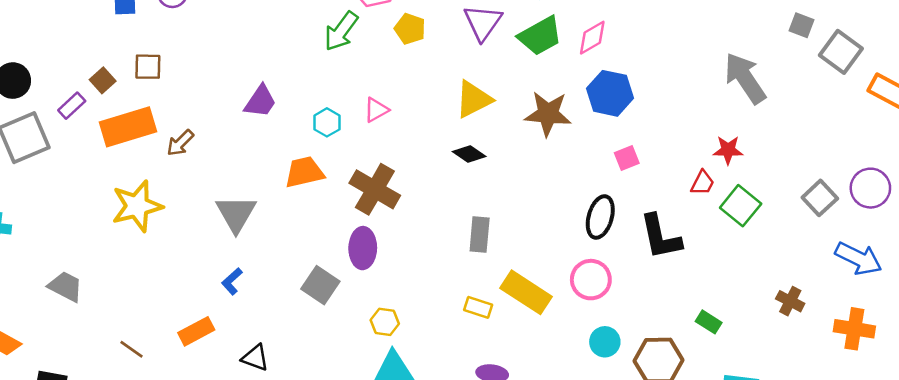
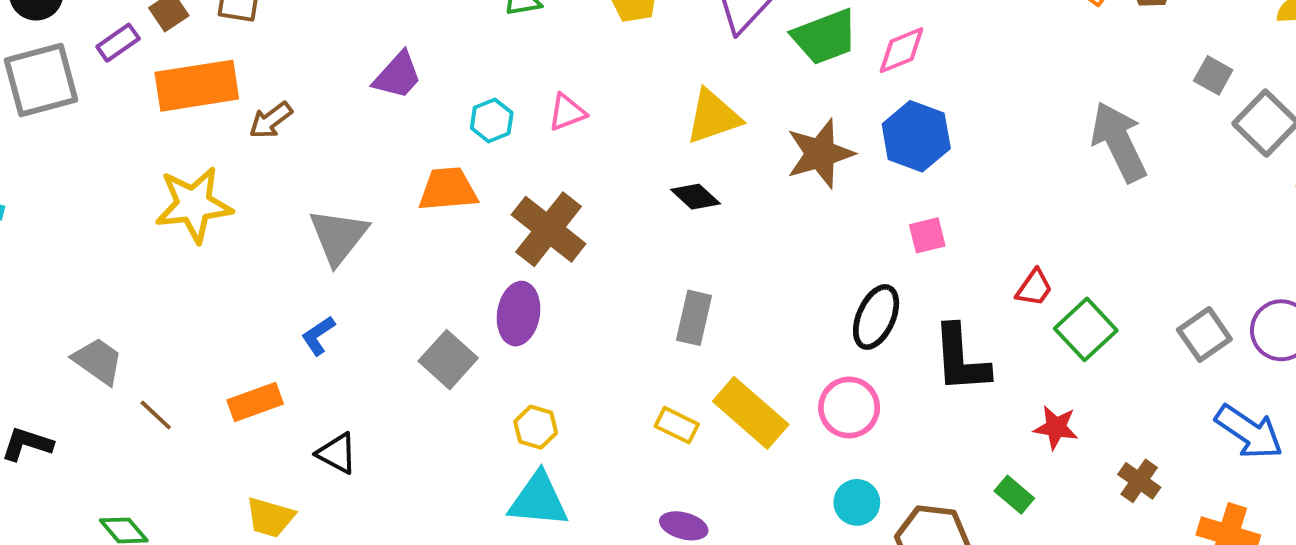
brown star: (548, 114) -> (820, 154), turned -30
red star: (728, 150) -> (1056, 427), moved
gray trapezoid: (65, 287) -> (98, 361), moved

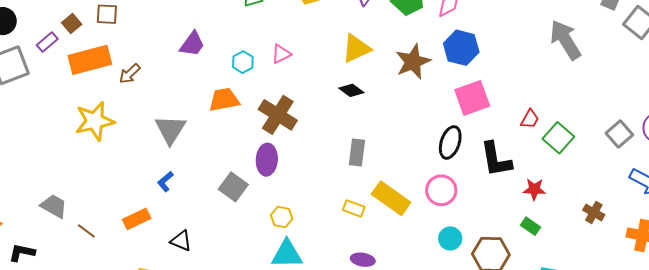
pink square: (927, 235) -> (472, 98), size x1.8
red star: (1056, 427) -> (534, 189), moved

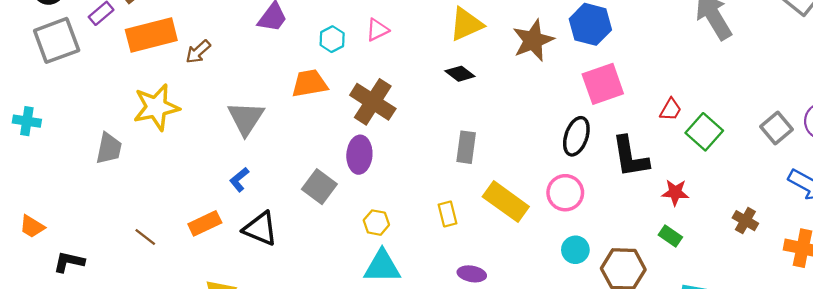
gray trapezoid: (54, 206) -> (109, 148), moved, turned 72
yellow rectangle: (354, 208) -> (448, 214), moved, turned 55
black triangle: (181, 241) -> (260, 229), moved, size x1.4

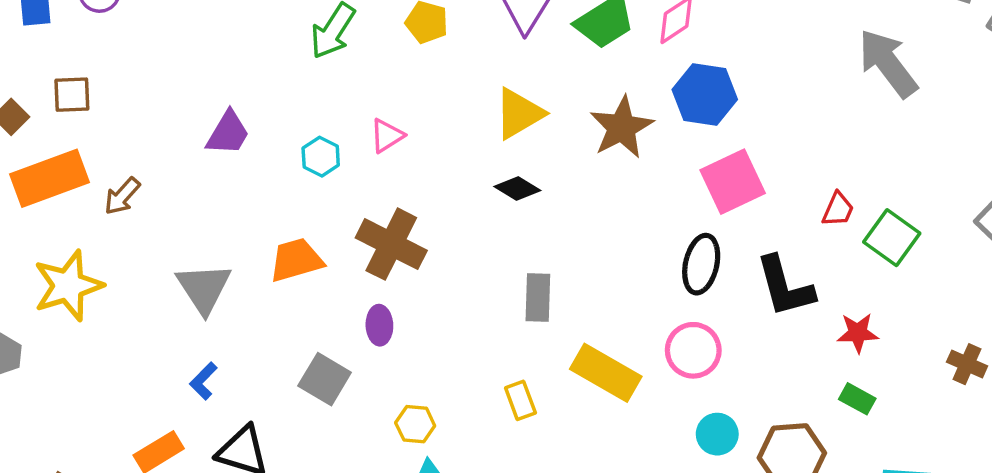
orange trapezoid: (310, 83) -> (296, 260), moved
purple ellipse: (359, 155) -> (379, 325), size x0.7

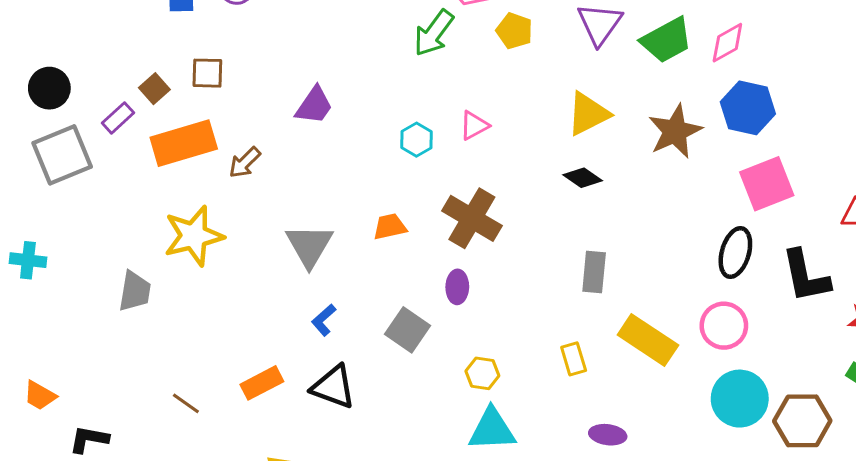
purple trapezoid: (228, 133) -> (314, 106), moved
orange trapezoid: (296, 260) -> (390, 227), size x0.7
blue L-shape: (203, 381) -> (324, 320), moved
cyan circle: (717, 434) -> (740, 399), size x1.6

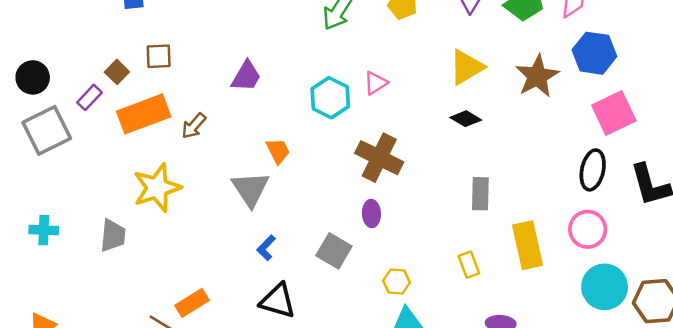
cyan hexagon: (416, 140) -> (330, 98), size x1.5
orange trapezoid: (390, 227) -> (278, 151), moved, turned 80
cyan cross: (28, 260) -> (44, 230), moved
yellow rectangle: (648, 340) -> (527, 245), turned 48
orange rectangle: (262, 383) -> (192, 303), moved

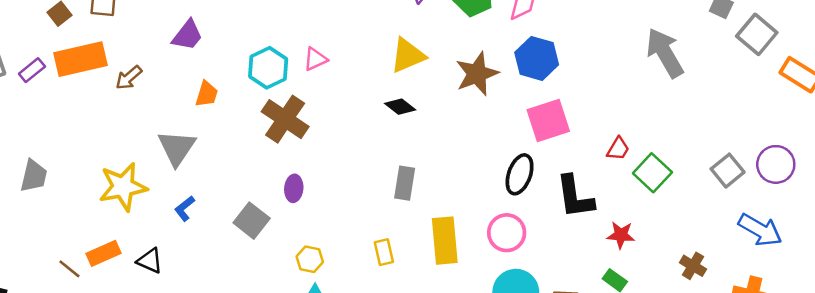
purple rectangle: (90, 97) -> (32, 70), moved
orange trapezoid: (278, 151) -> (207, 94), moved, turned 36
brown cross: (379, 158) -> (285, 119), moved
yellow star: (157, 188) -> (123, 187), moved
black triangle: (278, 301) -> (150, 261), moved, size x0.7

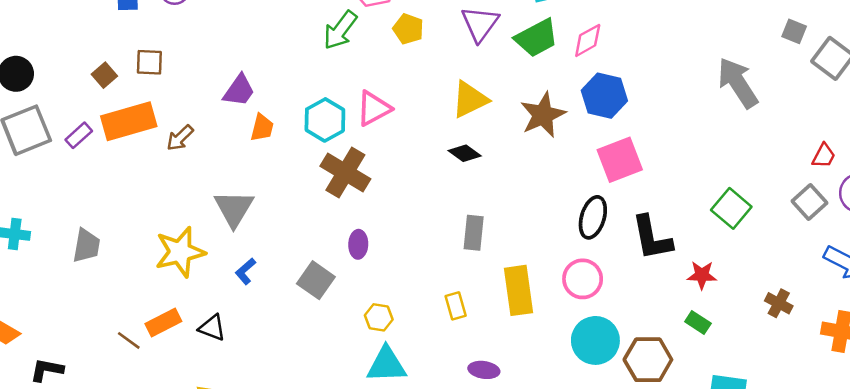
pink triangle: (315, 59) -> (374, 108), size x1.4
orange trapezoid: (207, 94) -> (262, 128), moved
red trapezoid: (618, 149) -> (824, 156), moved

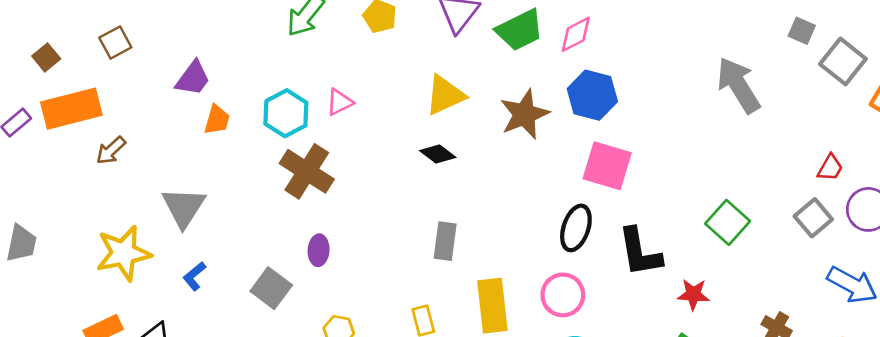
brown square: (149, 62) -> (115, 43), moved, turned -32
pink triangle: (374, 108) -> (340, 102), size x0.7
brown arrow: (180, 138) -> (111, 150), moved
pink square: (620, 160) -> (607, 166), turned 36

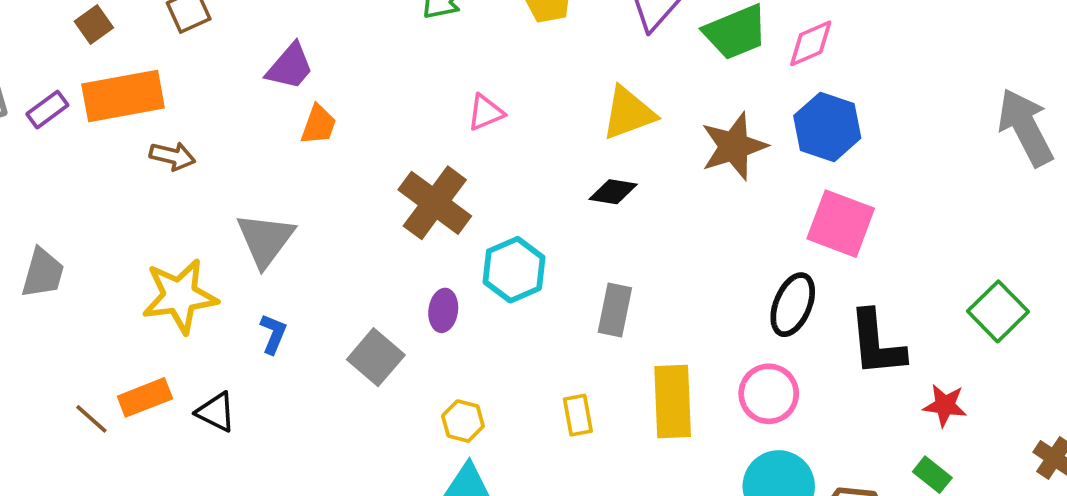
cyan hexagon: (286, 113) -> (514, 270), moved
brown arrow: (111, 150) -> (172, 156), turned -128
black diamond: (438, 154) -> (613, 192), turned -32
blue L-shape: (194, 276) -> (273, 334), turned 148

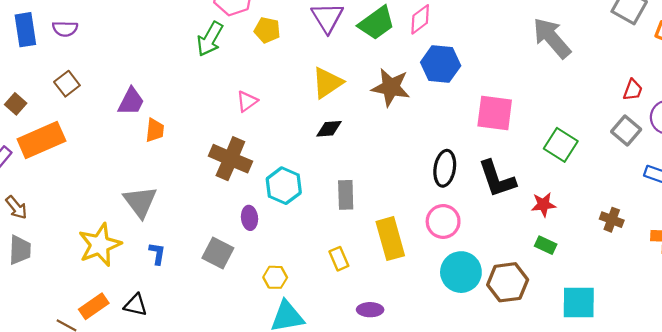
brown star: (734, 146) -> (391, 87), turned -30
brown arrow: (172, 156) -> (16, 207), moved, turned 50
pink square: (841, 224) -> (495, 113), moved

